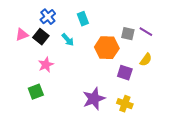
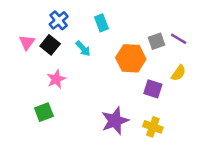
gray square: (128, 34) -> (157, 41), turned -32
pink triangle: (22, 35) -> (27, 42), turned -32

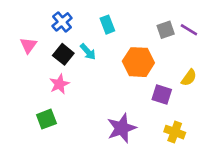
purple line: (179, 39) -> (189, 30), moved
gray square: (157, 41) -> (166, 30), moved
black square: (50, 45) -> (63, 54), moved
yellow cross: (153, 127) -> (175, 132), moved

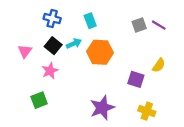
blue cross: (62, 22) -> (52, 18), turned -35
pink triangle: (28, 45) -> (25, 51), moved
cyan arrow: (88, 52) -> (74, 44), turned -72
orange hexagon: (138, 62) -> (100, 52), moved

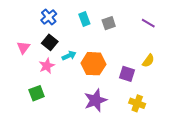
blue cross: (52, 18) -> (49, 17), turned 35
gray square: (139, 25) -> (109, 23), moved
cyan arrow: (74, 44) -> (69, 56), moved
orange hexagon: (100, 52) -> (93, 64), moved

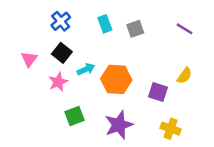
green square: (37, 93) -> (75, 116), moved

